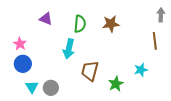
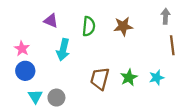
gray arrow: (161, 15) -> (165, 16), moved
cyan arrow: (69, 49) -> (63, 50), moved
green star: (116, 84) -> (129, 78), moved

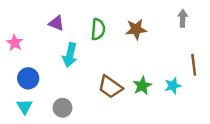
brown line: (172, 45) -> (194, 65), moved
pink star: (22, 49) -> (15, 43), moved
brown trapezoid: (100, 79) -> (110, 87), turned -70
cyan triangle: (35, 96) -> (25, 107), moved

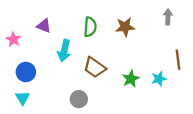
purple triangle: (56, 23) -> (44, 26), moved
brown trapezoid: (110, 87) -> (95, 68), moved
gray circle: (63, 108) -> (79, 99), moved

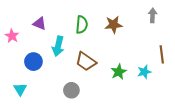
blue circle: (26, 72) -> (33, 62), moved

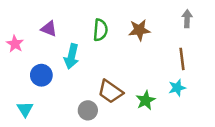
brown line: (162, 54) -> (182, 59), moved
brown trapezoid: (86, 62) -> (110, 92), moved
green star: (119, 72) -> (146, 100), moved

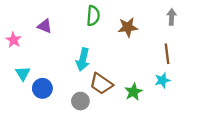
green semicircle: (100, 30) -> (93, 16), moved
cyan arrow: (72, 56) -> (83, 60), moved
blue circle: (41, 75) -> (42, 88), moved
cyan triangle: (25, 109) -> (23, 73), moved

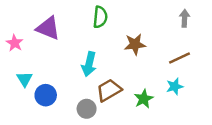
purple triangle: (45, 26) -> (48, 28), size x1.5
brown star: (128, 27) -> (135, 44), moved
brown line: (167, 54) -> (180, 58), turned 72
brown trapezoid: (101, 84) -> (109, 90), turned 115

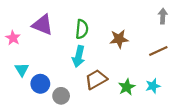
green semicircle: (100, 17) -> (82, 29), moved
cyan star: (175, 86) -> (153, 86), moved
gray circle: (87, 109) -> (61, 96), moved

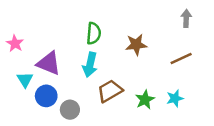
purple triangle: (43, 25) -> (49, 63), moved

